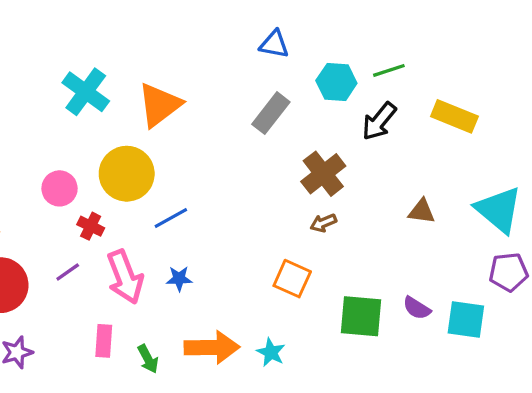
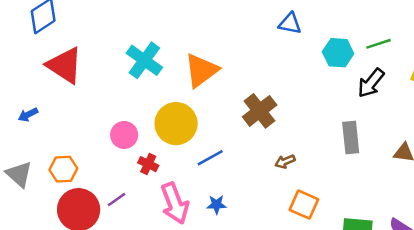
gray rectangle: (271, 113) -> (351, 137), moved, turned -44
brown cross: (323, 174) -> (260, 111), moved
brown arrow: (323, 223) -> (285, 162), moved
purple line: (68, 272) -> (117, 200), moved

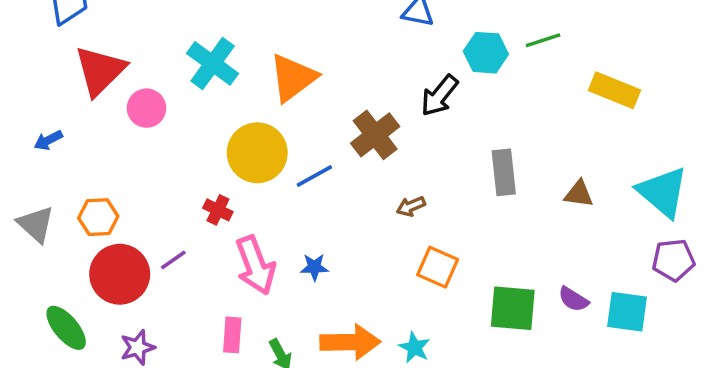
red triangle: (65, 65) -> (100, 71), turned 42
black arrow: (371, 83) -> (439, 96), moved
pink circle: (124, 135) -> (146, 108), moved
blue line: (210, 158) -> (314, 176), moved

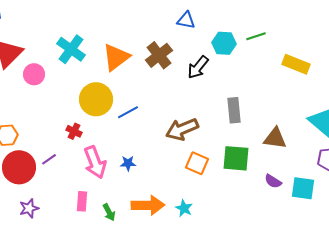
brown cross: (375, 135) -> (159, 55), moved
brown triangle: (579, 194) -> (275, 138), moved, size x1.4
brown arrow: (411, 206) -> (182, 129), size x2.0
green square: (513, 308) -> (236, 158), moved

